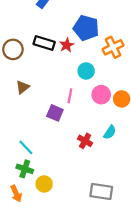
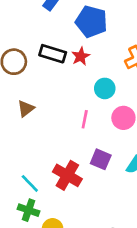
blue pentagon: (86, 28) -> (91, 22), moved
purple square: (55, 113) -> (101, 159), moved
red cross: (85, 141) -> (67, 175), moved, size x1.5

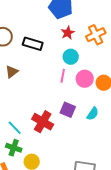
black rectangle: (53, 54) -> (33, 44), moved
red star: (81, 56) -> (68, 33), moved
pink line: (85, 119) -> (63, 76), moved

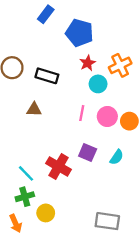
cyan circle: (71, 57) -> (98, 84), moved
brown triangle: (12, 72) -> (34, 110), moved, turned 40
green cross: (14, 148) -> (25, 197), turned -35

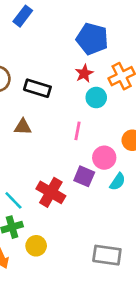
blue rectangle: (46, 14) -> (23, 16), moved
blue pentagon: (79, 33) -> (92, 39), moved
pink circle: (107, 117) -> (104, 158), moved

